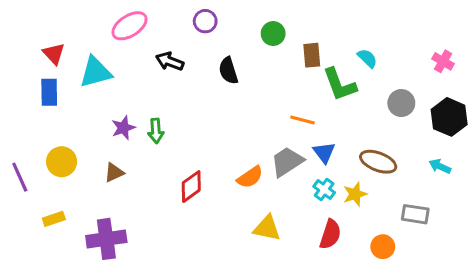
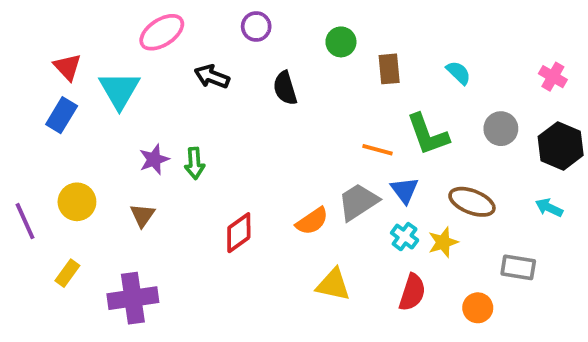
cyan triangle: (96, 72) -> (119, 90), turned -45
green L-shape: (340, 84) -> (428, 134), moved
blue rectangle: (49, 92) -> (62, 115), turned 32
brown triangle: (114, 173) -> (142, 215), turned -30
yellow rectangle: (54, 219) -> (67, 273), turned -35

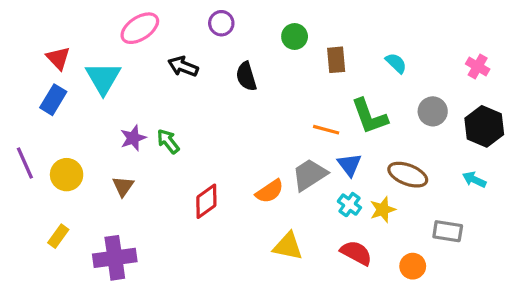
green arrow: (195, 163) -> (168, 141), turned 145
purple line: (25, 221) -> (25, 163), moved
red semicircle: (412, 292) -> (356, 253), turned -80

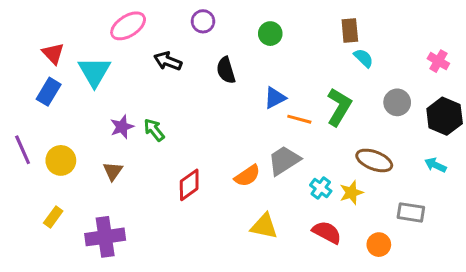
brown rectangle: (336, 60) -> (350, 31), moved
green L-shape: (369, 116) -> (339, 107), turned -129
blue triangle: (349, 165) -> (275, 98), moved, turned 40

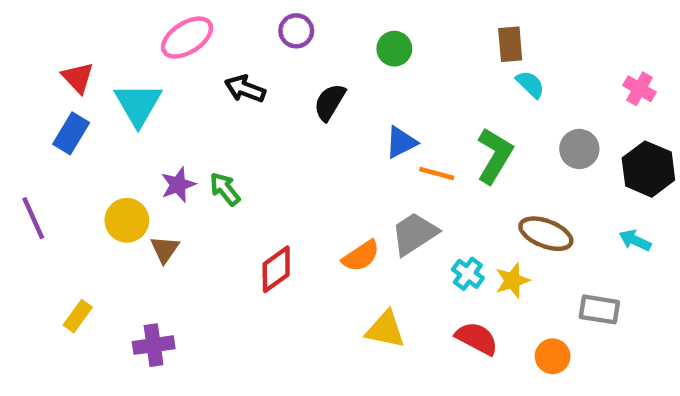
black semicircle: (226, 70) -> (330, 102), turned 48
yellow circle: (61, 160) -> (127, 220), moved
purple cross: (105, 237) -> (154, 345), size x0.7

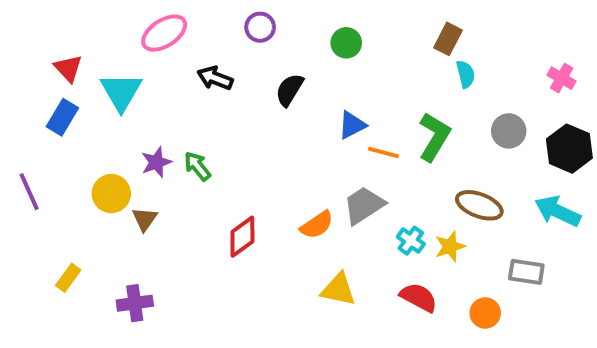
brown rectangle: (510, 44) -> (448, 39), turned 32
cyan semicircle: (530, 84) -> (466, 74), turned 32
cyan arrow: (635, 240) -> (558, 211), size x1.6

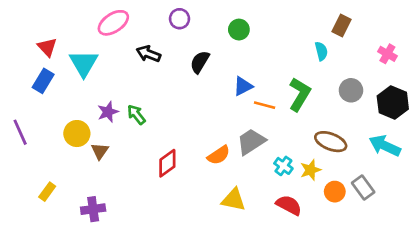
brown rectangle: (448, 39) -> (342, 25), moved
gray rectangle: (526, 272) -> (363, 188), turned 45
orange circle: (485, 313) -> (335, 192), moved

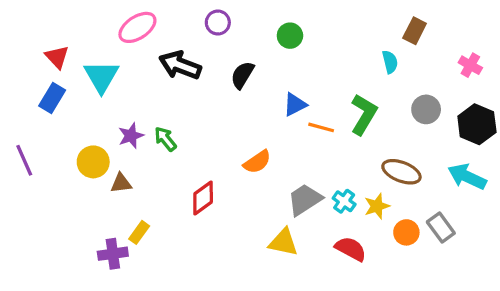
black arrow: (148, 54) -> (180, 65), size x1.4
gray trapezoid: (251, 142) -> (305, 200), moved
brown triangle: (100, 151) -> (121, 183), turned 48
orange semicircle: (219, 155) -> (257, 162), moved
yellow rectangle: (47, 192) -> (139, 232), moved

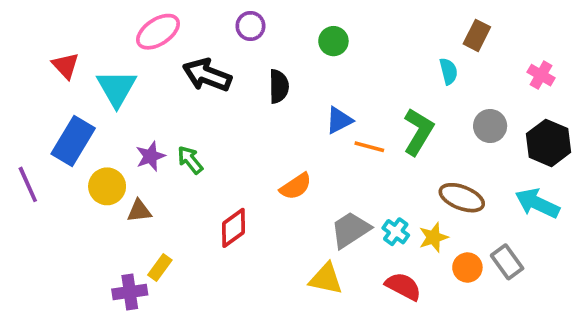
black semicircle: (242, 75) -> (279, 86), turned 148
blue rectangle: (52, 98) -> (73, 141), moved, size x1.4

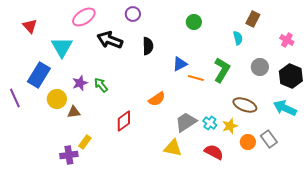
green circle: (333, 41) -> (194, 22), moved
red triangle: (66, 66) -> (30, 26), moved

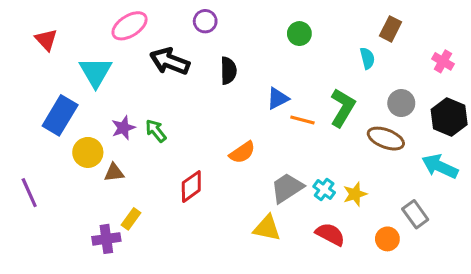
purple line: (15, 98) -> (29, 193), moved
brown ellipse: (245, 105) -> (386, 139), moved
orange circle: (248, 142) -> (387, 239), moved

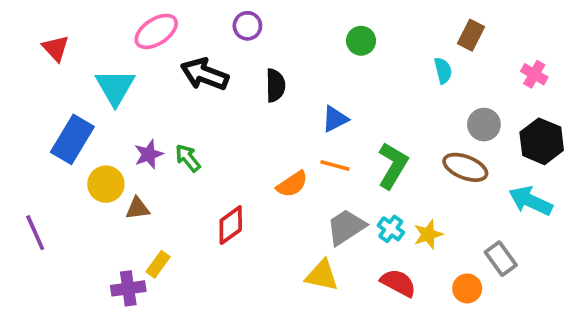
green L-shape: (343, 108) -> (393, 166), moved
orange line: (302, 120) -> (335, 166), moved

